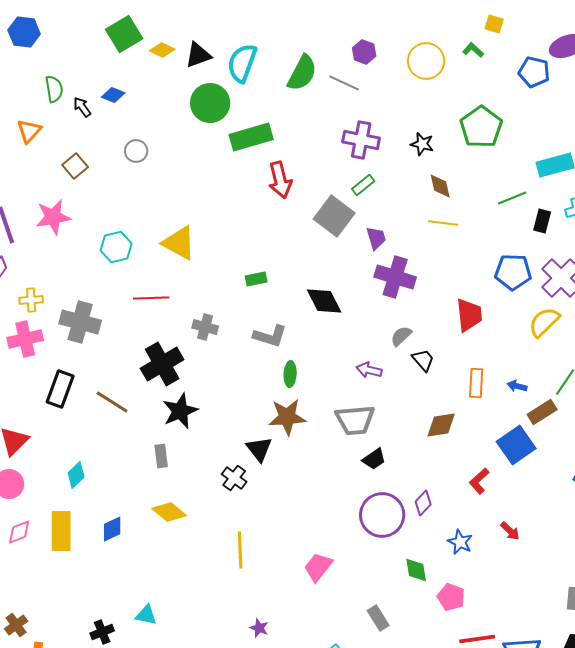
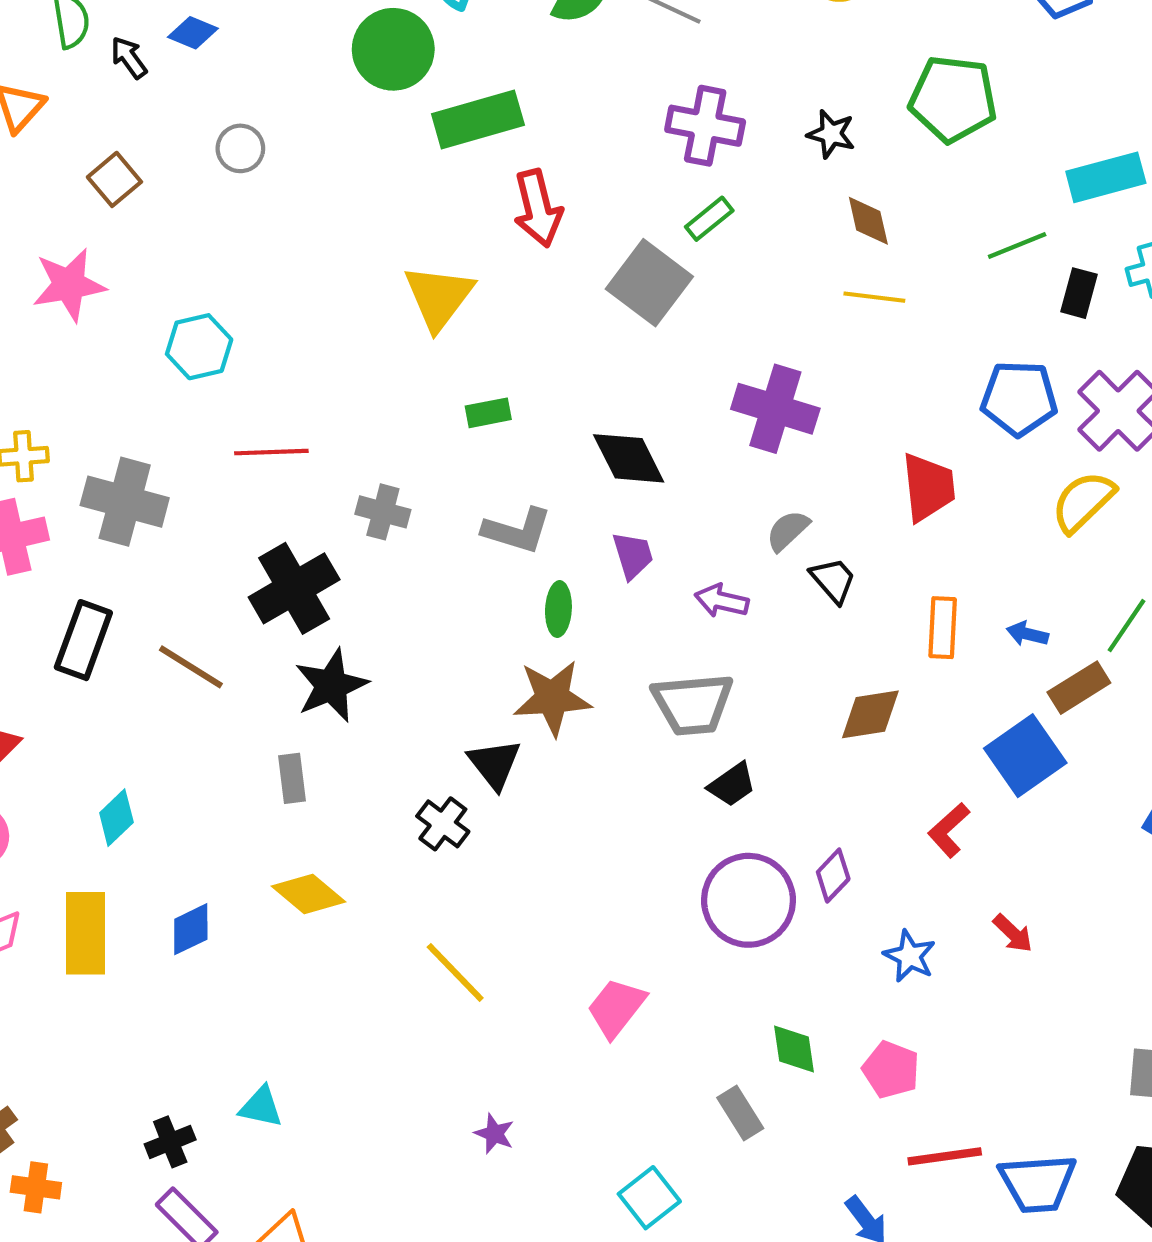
green pentagon: (481, 127) -> (953, 99), turned -30
purple trapezoid: (376, 238) -> (633, 555), moved
yellow triangle: (179, 243) -> (439, 297), moved, turned 39
yellow line: (240, 550) -> (455, 973), turned -42
green diamond: (416, 570) -> (794, 1049), moved

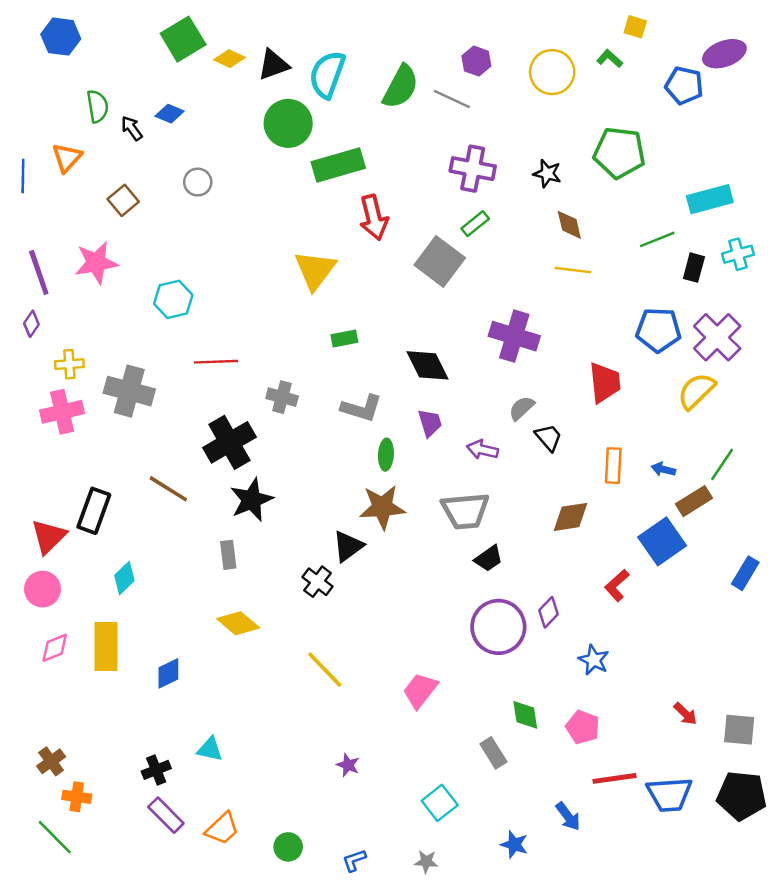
black rectangle: (83, 640) -> (94, 511), moved
black triangle: (494, 764) -> (348, 546), turned 32
blue diamond: (191, 929) -> (168, 673), moved
red arrow: (1013, 933) -> (685, 714), moved

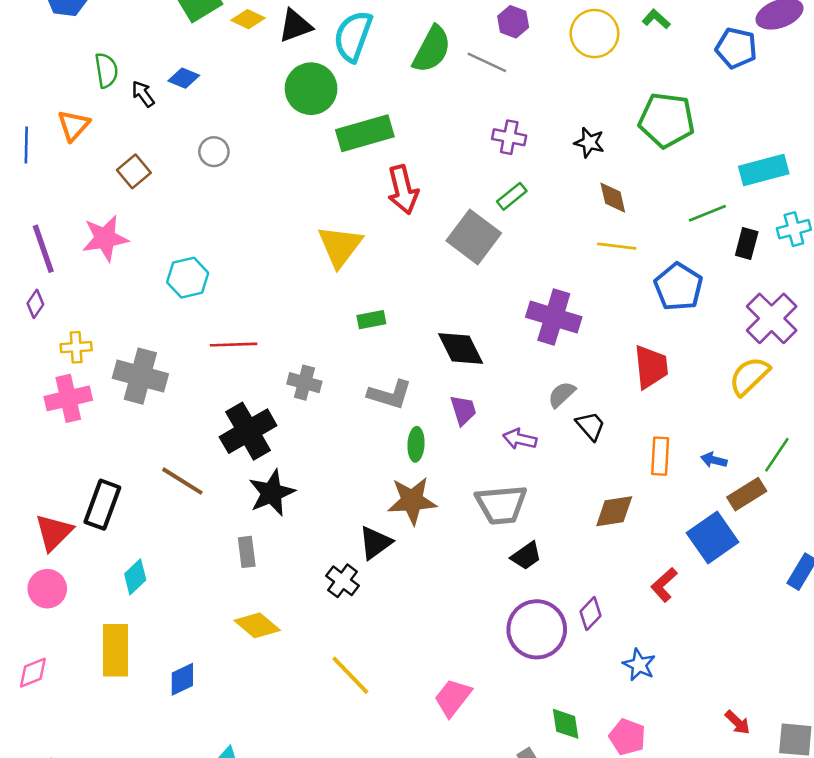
purple cross: (473, 169) -> (509, 137), size x0.7
blue pentagon: (658, 330) -> (678, 287), moved, turned 30
pink diamond: (55, 648) -> (33, 673), moved

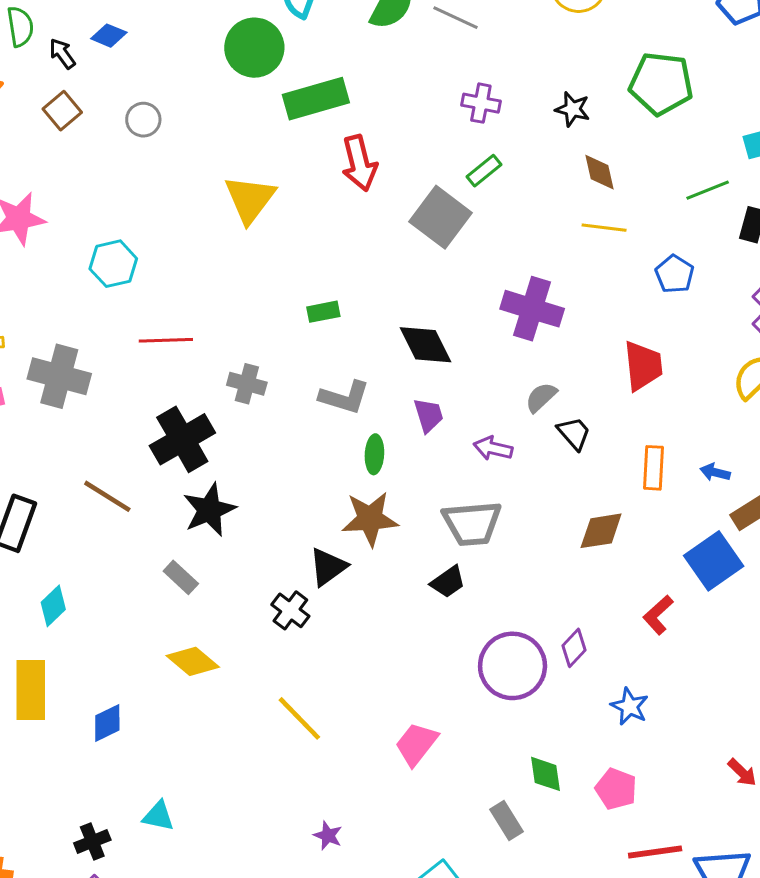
brown square: (134, 171) -> (62, 111), moved
yellow triangle: (340, 246) -> (250, 199), moved
blue pentagon: (678, 287) -> (675, 274), size x0.7
gray rectangle: (247, 552) -> (181, 577), turned -40
black trapezoid: (526, 556) -> (448, 582), moved

